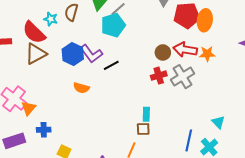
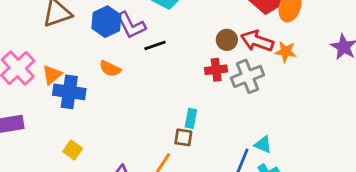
orange triangle: (29, 108) -> (52, 75), moved
cyan triangle: (218, 122) -> (263, 144), moved, turned -32
blue cross: (44, 130) -> (69, 92), moved, size x1.6

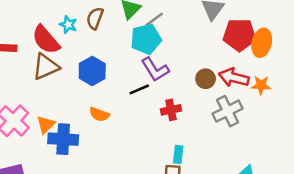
purple L-shape: (131, 25) -> (155, 69), moved
red cross: (216, 70) -> (171, 110), moved

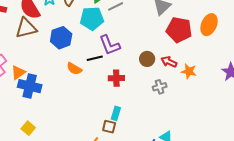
cyan pentagon: (146, 39) -> (92, 18), moved
orange ellipse: (262, 43) -> (209, 25), moved
red arrow: (234, 77) -> (169, 62), size x0.7
gray cross: (228, 111) -> (160, 87), size x0.6
orange semicircle: (99, 114) -> (74, 69), moved

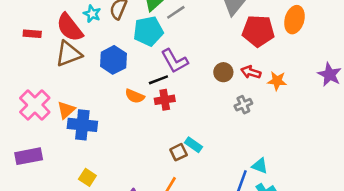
red cross: (116, 78) -> (165, 100), moved
cyan rectangle: (116, 113) -> (194, 145), turned -64
brown square: (109, 127) -> (179, 152), moved, turned -32

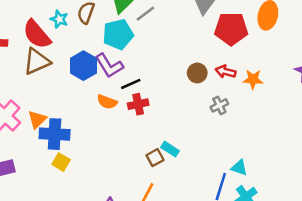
purple L-shape: (175, 61) -> (109, 66), moved
yellow square: (87, 177) -> (61, 162), moved

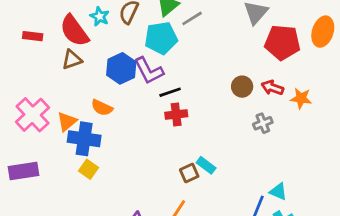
brown triangle: (37, 61) -> (72, 60), size x0.7
orange semicircle: (107, 102) -> (102, 108), moved

